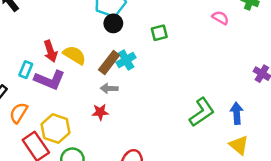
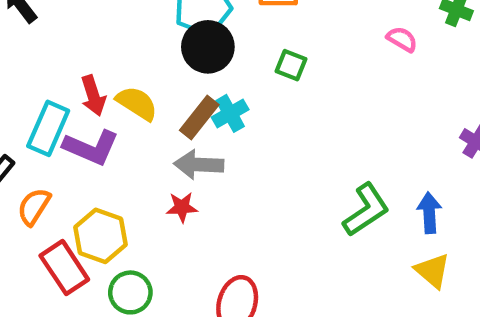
black circle: (113, 23) -> (208, 47), size x1.5
green square: (159, 33) -> (291, 65), turned 35
cyan rectangle: (26, 70) -> (48, 128), size x1.6
gray arrow: (109, 88) -> (199, 165), size x1.5

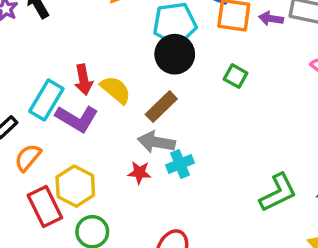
cyan cross: (230, 113) -> (180, 164), moved

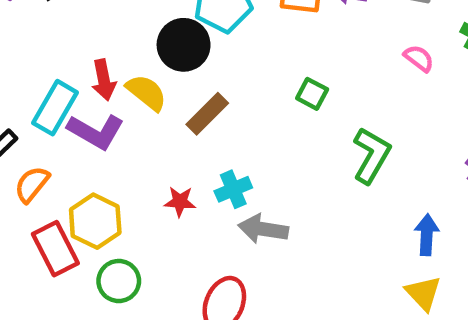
black circle: (175, 54) -> (184, 45), moved
green square: (236, 76) -> (312, 94), moved
gray arrow: (156, 142) -> (263, 229), moved
green L-shape: (278, 193) -> (371, 155), moved, turned -33

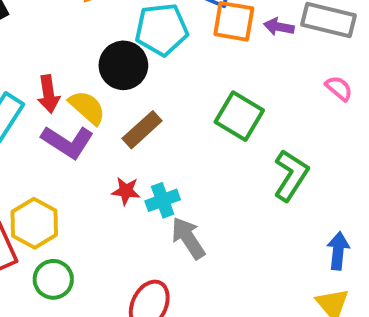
green square: (312, 94) -> (239, 116), size x1.6
purple L-shape: (96, 132) -> (68, 142), moved
red star: (180, 202) -> (126, 191), moved
gray arrow: (263, 229) -> (188, 238), turned 45

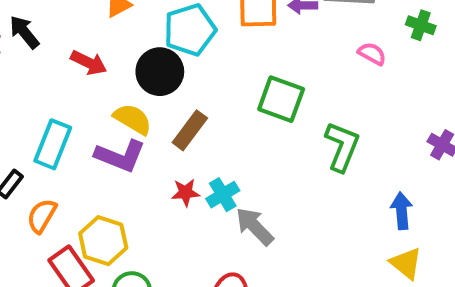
red arrow: (48, 94) -> (89, 63), moved, turned -45

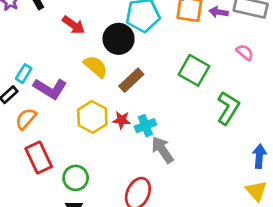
pink semicircle: (372, 54) -> (245, 52), moved
cyan rectangle: (53, 144) -> (24, 74), moved, size x0.6
purple L-shape: (120, 156) -> (50, 89), moved
yellow hexagon: (103, 241) -> (92, 117), moved

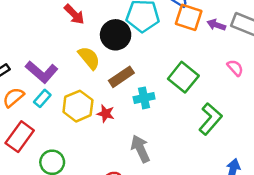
cyan rectangle: (24, 74) -> (42, 98), moved
cyan cross: (145, 126) -> (144, 98), moved
red rectangle: (39, 158) -> (20, 137), turned 52

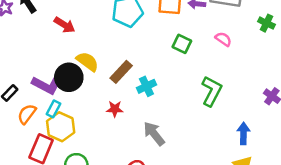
black circle: (116, 35) -> (69, 77), moved
green square: (183, 77) -> (182, 44), moved, size x0.7
yellow hexagon: (78, 106) -> (61, 127), moved

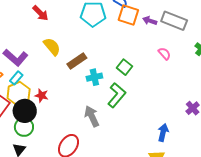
green square: (182, 44) -> (125, 67), moved
black circle: (69, 77) -> (25, 111), moved
green L-shape: (212, 91) -> (117, 95), moved
red star: (115, 109) -> (42, 96), moved

